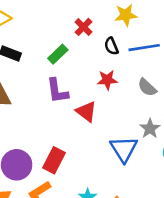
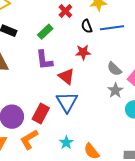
gray semicircle: (147, 87) -> (114, 69), moved
blue triangle: (124, 149) -> (67, 102), moved

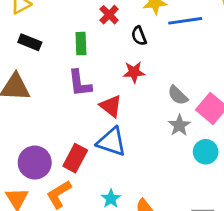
blue line: (112, 28) -> (185, 21), moved
green rectangle: (45, 32) -> (81, 44), turned -49
blue triangle: (67, 102) -> (112, 142), turned -40

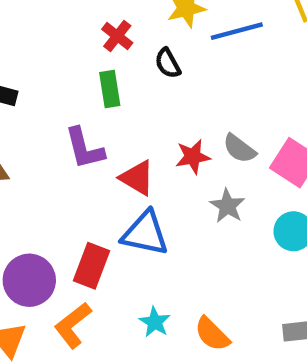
green rectangle: (81, 44) -> (110, 89), moved
red star: (134, 72) -> (193, 157), moved
gray star: (179, 125) -> (227, 206), moved

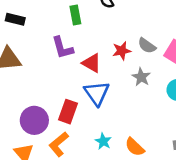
blue triangle: (145, 233) -> (97, 93), turned 44

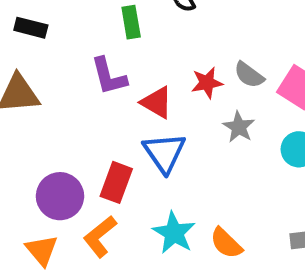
cyan star: (103, 141) -> (174, 233), size x1.5

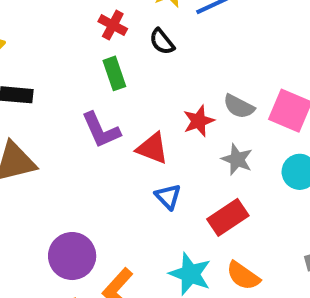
blue triangle: (164, 153) -> (168, 196), size x0.6
red rectangle: (116, 182) -> (228, 217), moved, turned 45

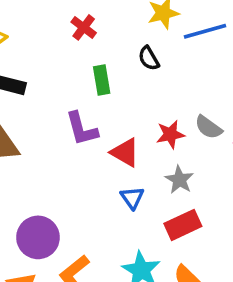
red cross: (113, 25) -> (84, 27), moved
gray star: (237, 159) -> (179, 180), moved

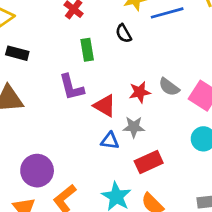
gray star: (179, 180) -> (134, 127), moved, turned -30
blue triangle: (132, 198) -> (110, 141), turned -48

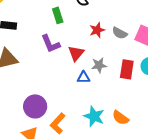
red star: (140, 92) -> (97, 30), moved
red triangle: (105, 106) -> (76, 53), turned 48
red rectangle: (149, 162) -> (127, 69), moved, turned -48

